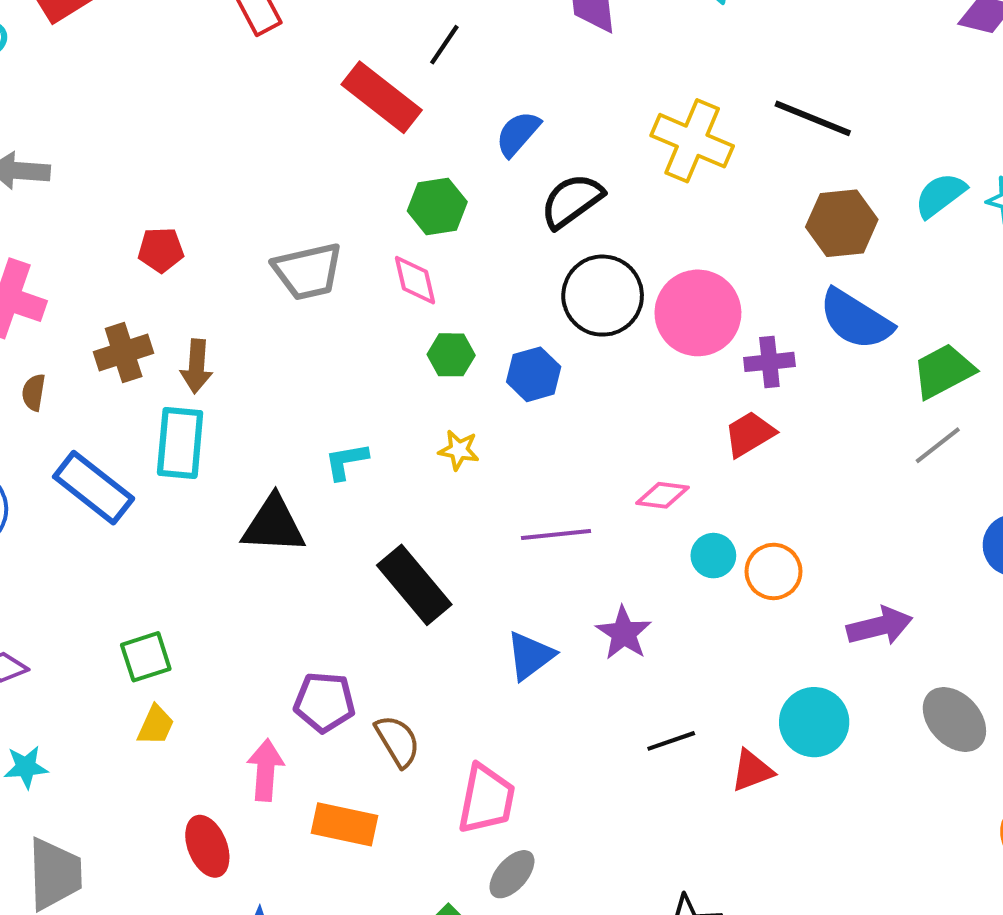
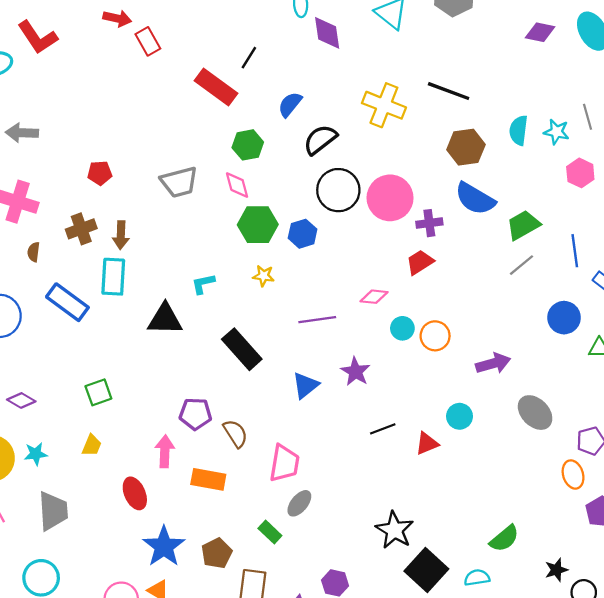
cyan semicircle: (940, 195) -> (519, 130), turned -44
green hexagon: (451, 355) -> (258, 225), size x1.6
cyan circle: (814, 722) -> (460, 416), size x0.7
yellow trapezoid: (156, 725) -> (92, 445), moved

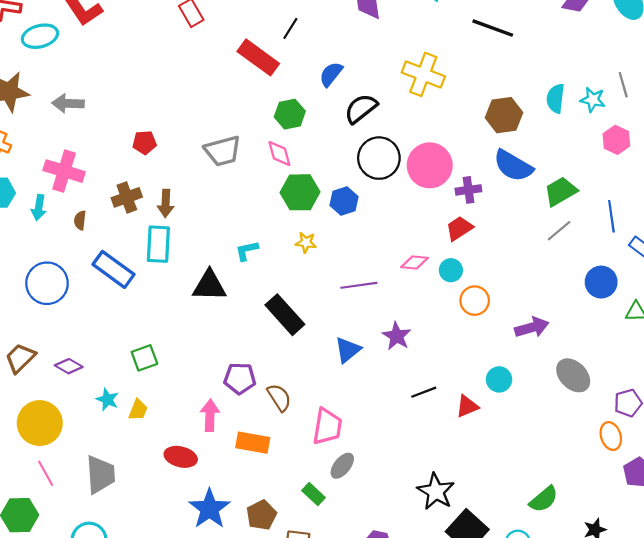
black line: (449, 91) -> (493, 28), moved
cyan circle: (402, 328) -> (451, 270), moved
cyan star: (36, 454) -> (107, 400), moved, turned 30
red ellipse: (135, 493) -> (181, 457), turned -52

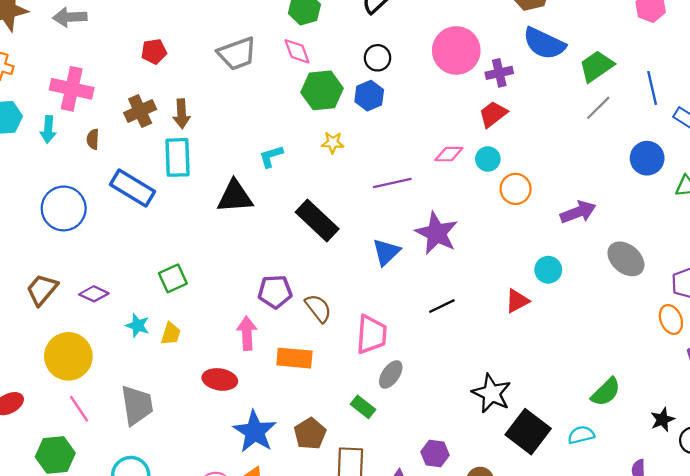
black circle: (379, 158) -> (378, 58), moved, size x0.6
purple star: (397, 336) -> (437, 233), size x1.4
black line: (424, 392) -> (442, 306), moved

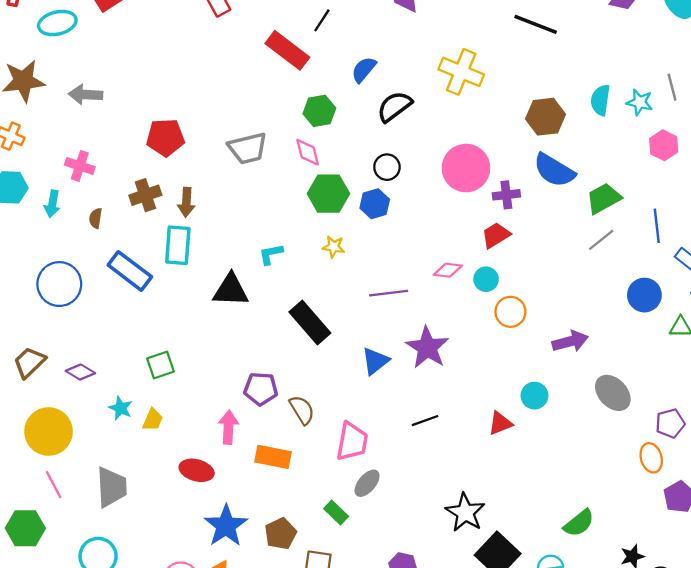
red pentagon: (154, 52) -> (165, 138), size x1.5
pink cross: (72, 89) -> (80, 166), size x0.7

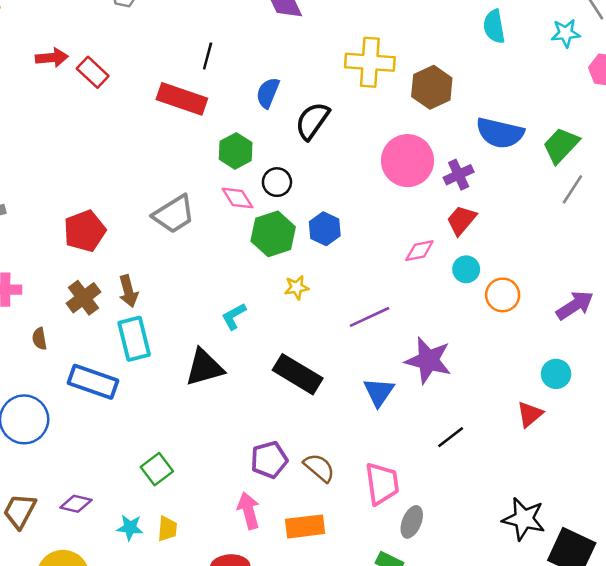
cyan semicircle: (600, 100) -> (494, 26), moved
brown hexagon: (546, 117) -> (432, 87), moved
black circle: (387, 167) -> (277, 182), moved
pink diamond: (448, 270) -> (419, 251), moved

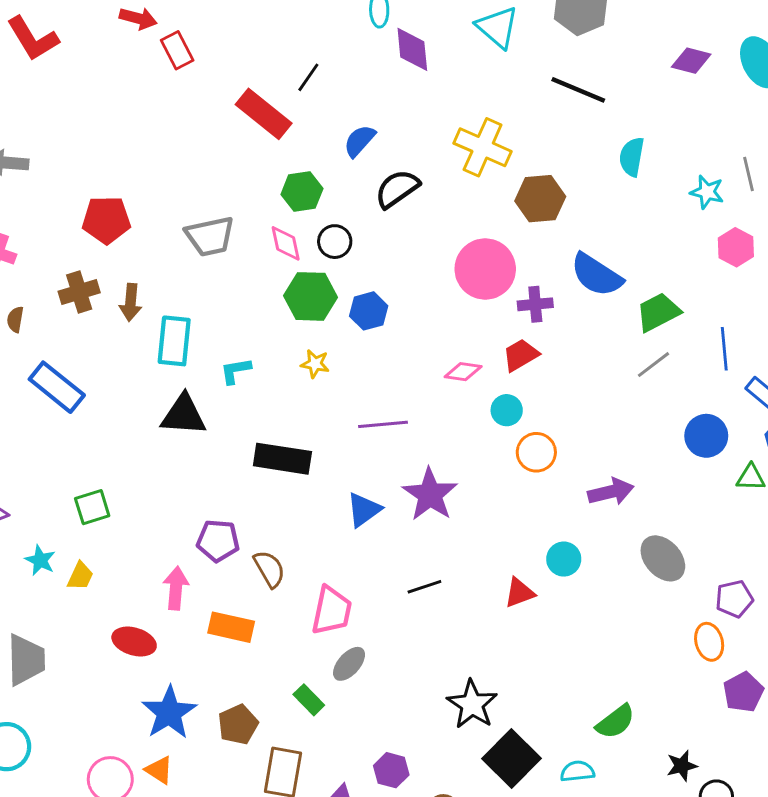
cyan rectangle: (134, 339) -> (174, 341), moved
black rectangle: (298, 374) -> (282, 459), turned -42

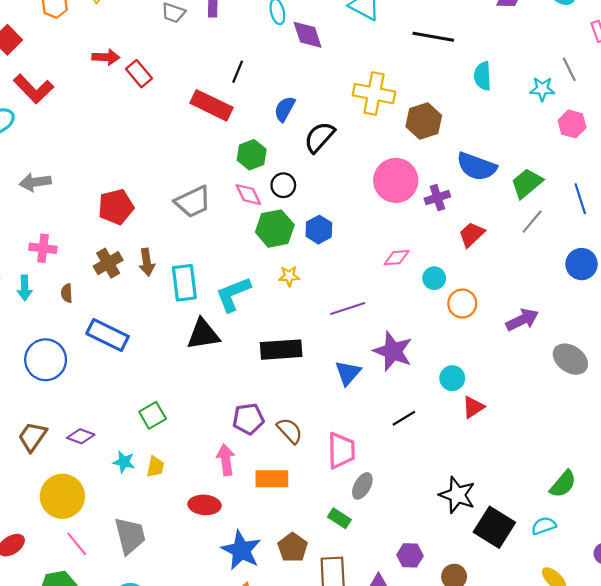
red trapezoid: (521, 355) -> (472, 234), moved
cyan L-shape: (236, 371) -> (233, 294), size x1.6
cyan circle: (564, 559) -> (452, 378), moved

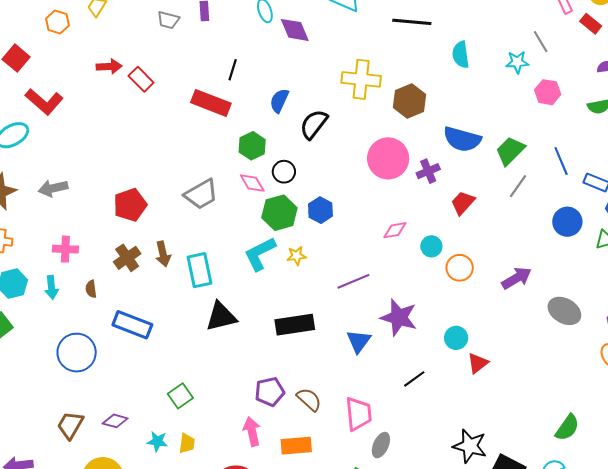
cyan L-shape: (233, 294) -> (260, 254), moved

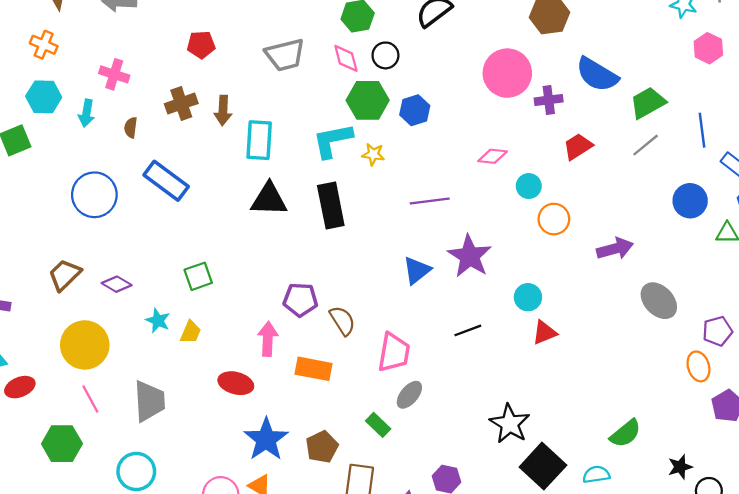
red pentagon: (130, 205) -> (201, 45), size x0.7
black rectangle: (295, 325) -> (331, 205), moved, turned 72

